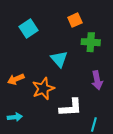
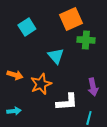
orange square: (75, 20) -> (71, 19), size x1.6
orange arrow: (16, 79) -> (15, 75), turned -140
purple arrow: (97, 80) -> (93, 87), moved

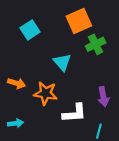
green cross: (86, 40) -> (96, 44), turned -30
orange star: (41, 84) -> (46, 93), turned 30

